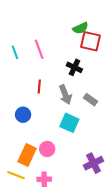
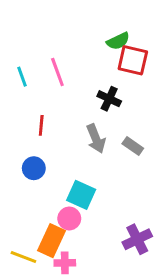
red line: (39, 87) -> (41, 125), moved
cyan square: (69, 123) -> (81, 195), moved
orange rectangle: (27, 155) -> (52, 241), moved

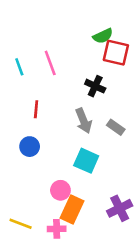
cyan square: (81, 195) -> (86, 161), moved
orange rectangle: (52, 241) -> (72, 210), moved

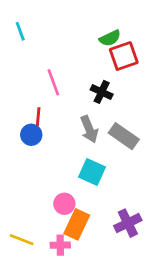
red square: (116, 53) -> (124, 56), turned -32
pink line: (50, 63) -> (53, 82), moved
cyan line: (19, 67) -> (20, 31), moved
gray rectangle: (116, 127) -> (124, 136), size x1.5
blue circle: (30, 147) -> (31, 135), moved

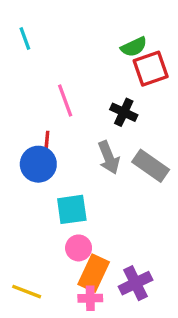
blue circle: (31, 135) -> (38, 164), size x1.4
cyan square: (92, 172) -> (72, 209), moved, turned -32
purple cross: (128, 223) -> (136, 283), moved
pink cross: (60, 245) -> (90, 298), moved

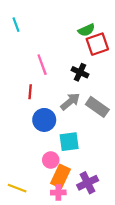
gray arrow: (109, 157) -> (70, 102), turned -108
blue circle: (38, 164) -> (44, 120), moved
cyan square: (72, 209) -> (69, 142), moved

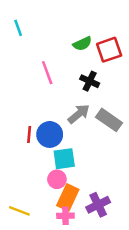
green semicircle: (86, 30) -> (82, 44), moved
red line: (30, 92) -> (29, 134), moved
cyan square: (69, 142) -> (64, 159), moved

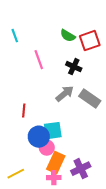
cyan line: (18, 28) -> (15, 36), moved
green semicircle: (82, 44) -> (68, 36), turned 56
blue circle: (50, 134) -> (39, 137), moved
yellow line: (19, 211) -> (16, 174), turned -48

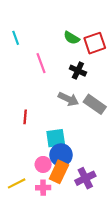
gray arrow: (65, 94) -> (68, 99), turned 66
blue circle: (39, 137) -> (61, 155), moved
pink circle: (47, 148) -> (43, 164), moved
pink cross: (54, 178) -> (43, 188), moved

